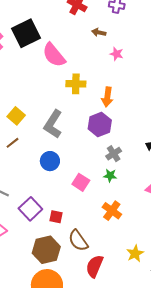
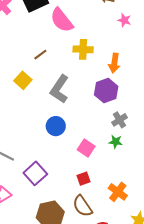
brown line: (13, 143) -> (40, 55), moved
orange cross: (112, 211) -> (118, 192), moved
red square: (56, 217) -> (84, 179), moved, turned -32

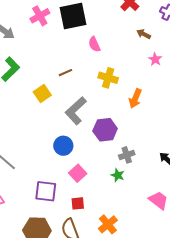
pink semicircle: (62, 20) -> (94, 44), size x0.6
purple hexagon: (106, 91) -> (105, 130), moved
pink square: (86, 148) -> (78, 173), moved
purple square: (35, 173) -> (46, 191), moved, turned 35

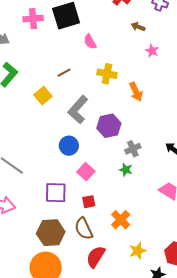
pink cross: (40, 16) -> (33, 19), turned 30
orange arrow: (135, 99) -> (136, 92), turned -42

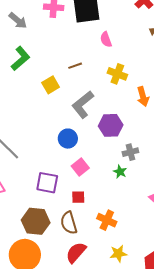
orange cross: (121, 220) -> (107, 220), turned -30

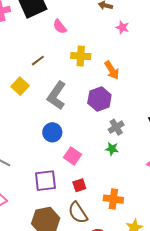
purple hexagon: (111, 125) -> (99, 99), moved

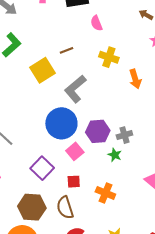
yellow square: (20, 86) -> (43, 70), size x1.4
purple hexagon: (99, 99) -> (98, 131), moved
blue circle: (52, 132) -> (61, 123), size x1.6
purple square: (45, 181) -> (42, 168), turned 35
orange cross: (113, 199) -> (105, 193), moved

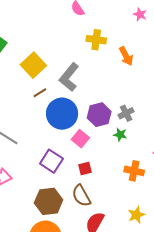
brown line: (66, 50) -> (40, 93), moved
orange cross: (105, 193) -> (134, 171), moved

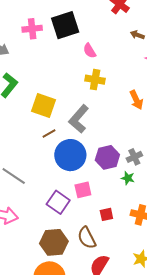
yellow cross: (96, 40) -> (95, 80), moved
yellow square: (33, 65) -> (43, 106), turned -30
pink square: (80, 139) -> (83, 190), moved, turned 36
red square: (85, 168) -> (106, 214), moved

